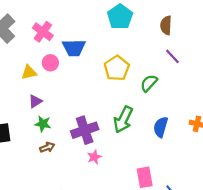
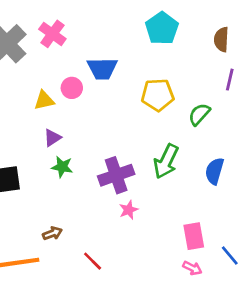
pink cross: (43, 32) -> (52, 34), moved
purple line: (172, 56) -> (230, 80), turned 56
yellow pentagon: (117, 68) -> (158, 95), turned 30
brown arrow: (47, 147) -> (52, 233), moved

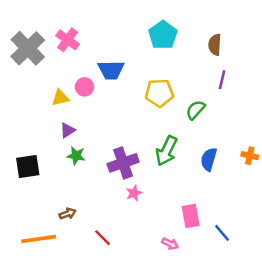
pink arrow: (192, 268) -> (170, 244), moved

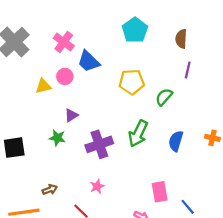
pink cross: (68, 40) -> (64, 42), moved
blue trapezoid: (111, 70) -> (89, 61), turned 45
purple triangle: (68, 130) -> (71, 115), moved
pink star: (134, 193) -> (97, 186), moved

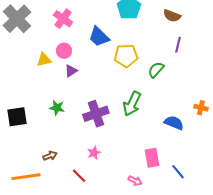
brown semicircle: (181, 39) -> (172, 16), turned -72
blue trapezoid: (89, 61) -> (99, 37), moved
purple triangle: (71, 115) -> (71, 71), moved
blue semicircle: (176, 141) -> (174, 123), moved, turned 96

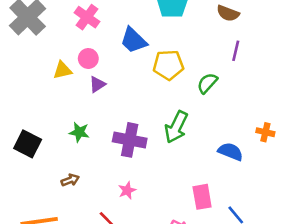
purple cross: (96, 114) -> (130, 140), turned 30
black square: (17, 117) -> (28, 144), turned 35
brown arrow: (50, 156) -> (70, 180), moved

